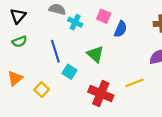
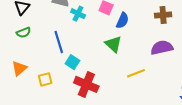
green triangle: (95, 54) -> (113, 44), moved
yellow square: (42, 90) -> (45, 79), turned 32
red cross: (101, 94) -> (86, 84), moved

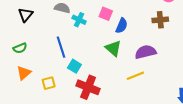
green semicircle: (24, 32) -> (20, 48), moved
purple semicircle: (162, 48) -> (146, 52), moved

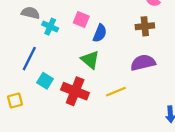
blue line: (61, 47) -> (29, 59), turned 45
purple semicircle: (146, 52) -> (143, 63), moved
red cross: (88, 87) -> (75, 91), moved

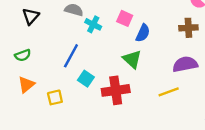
red cross: (75, 91) -> (116, 90), turned -32
yellow line: (116, 92) -> (169, 92), moved

